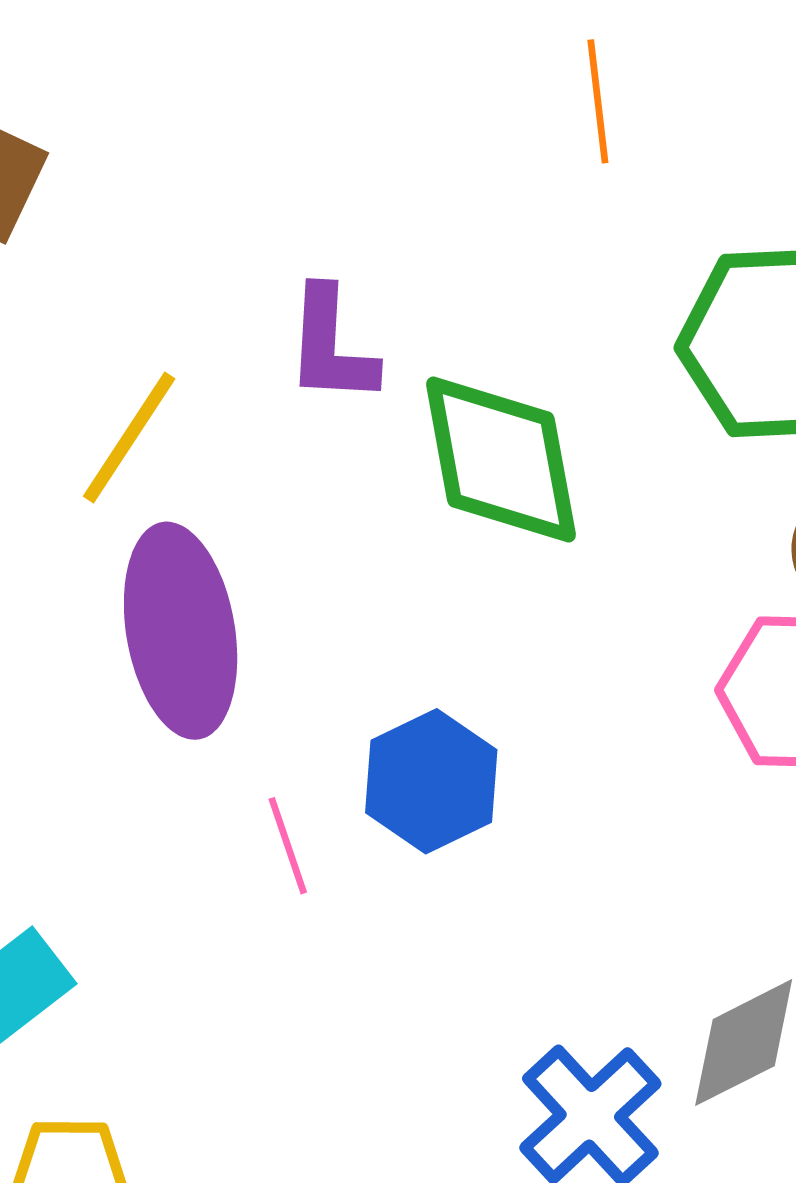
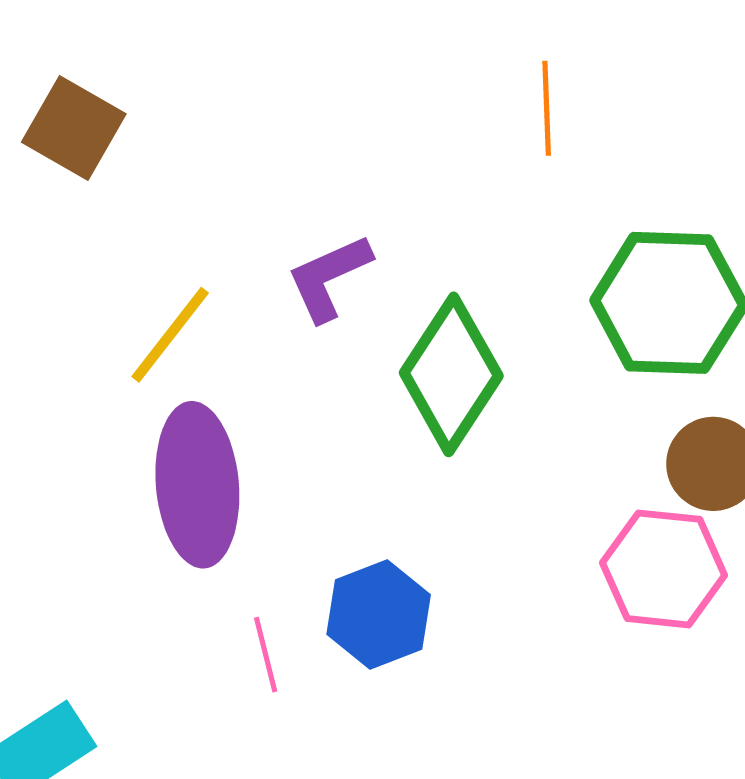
purple L-shape: (331, 346) -> (329, 278), turned 58
green diamond: (501, 460) -> (451, 374), turned 39

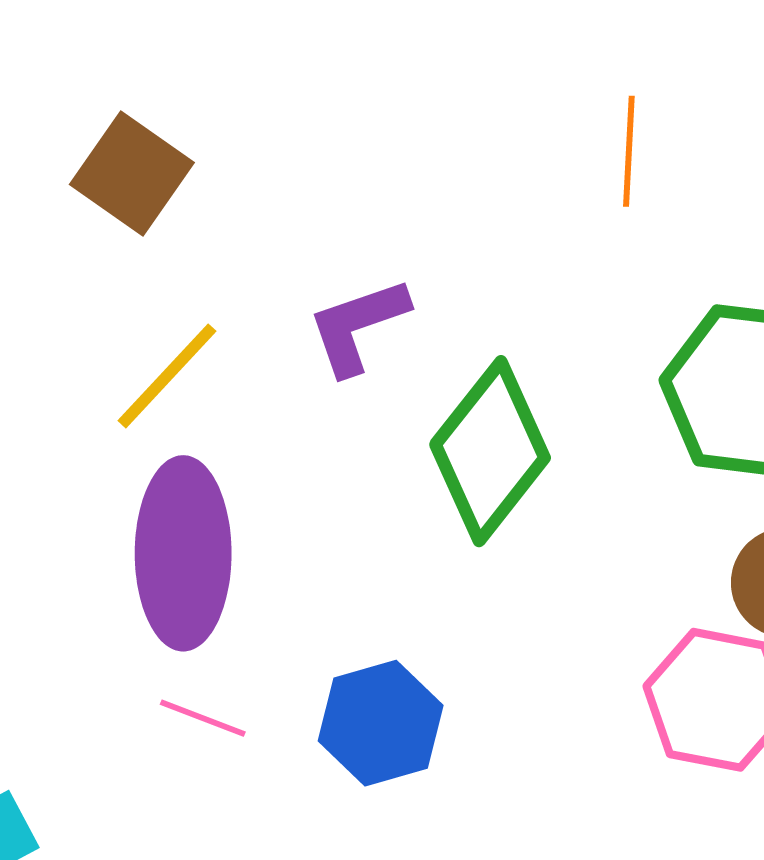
brown square: (74, 128) -> (132, 173), moved
pink line: (266, 655) -> (203, 718), moved, turned -60

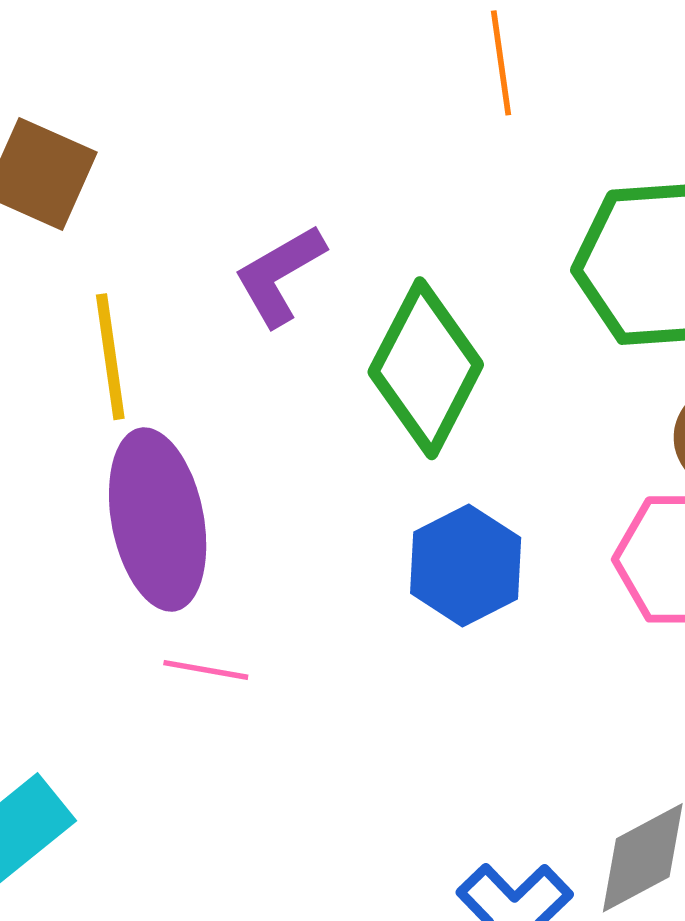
yellow line: (167, 376) -> (110, 357), turned -40
blue hexagon: (381, 723) -> (466, 565), moved

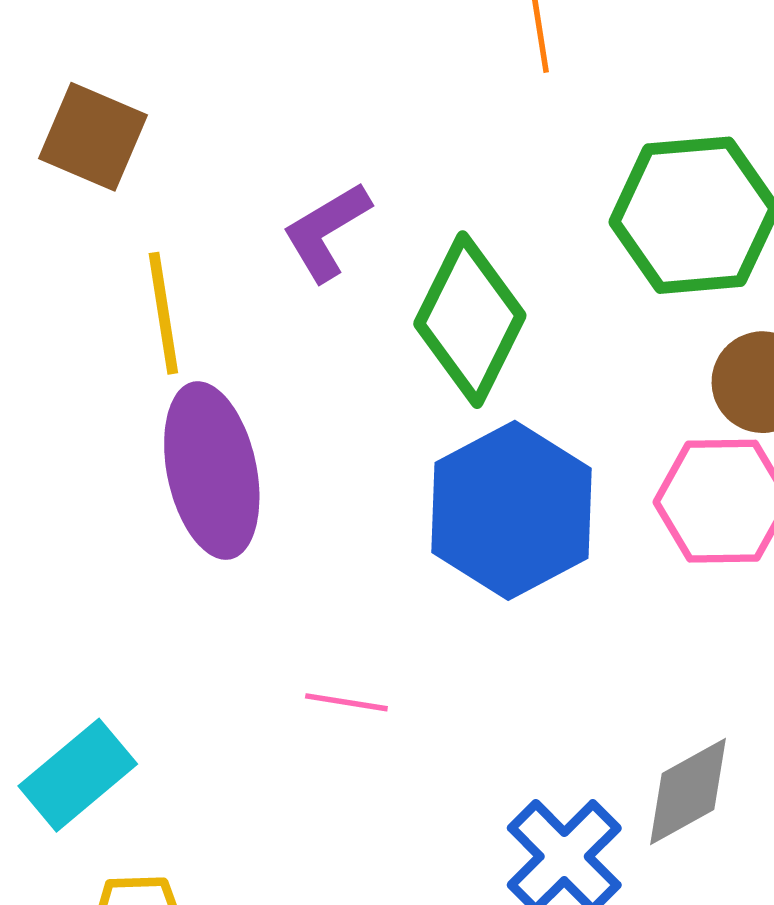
blue hexagon: (466, 565) -> (511, 510), size x1.5
pink line: (206, 670) -> (346, 702), moved

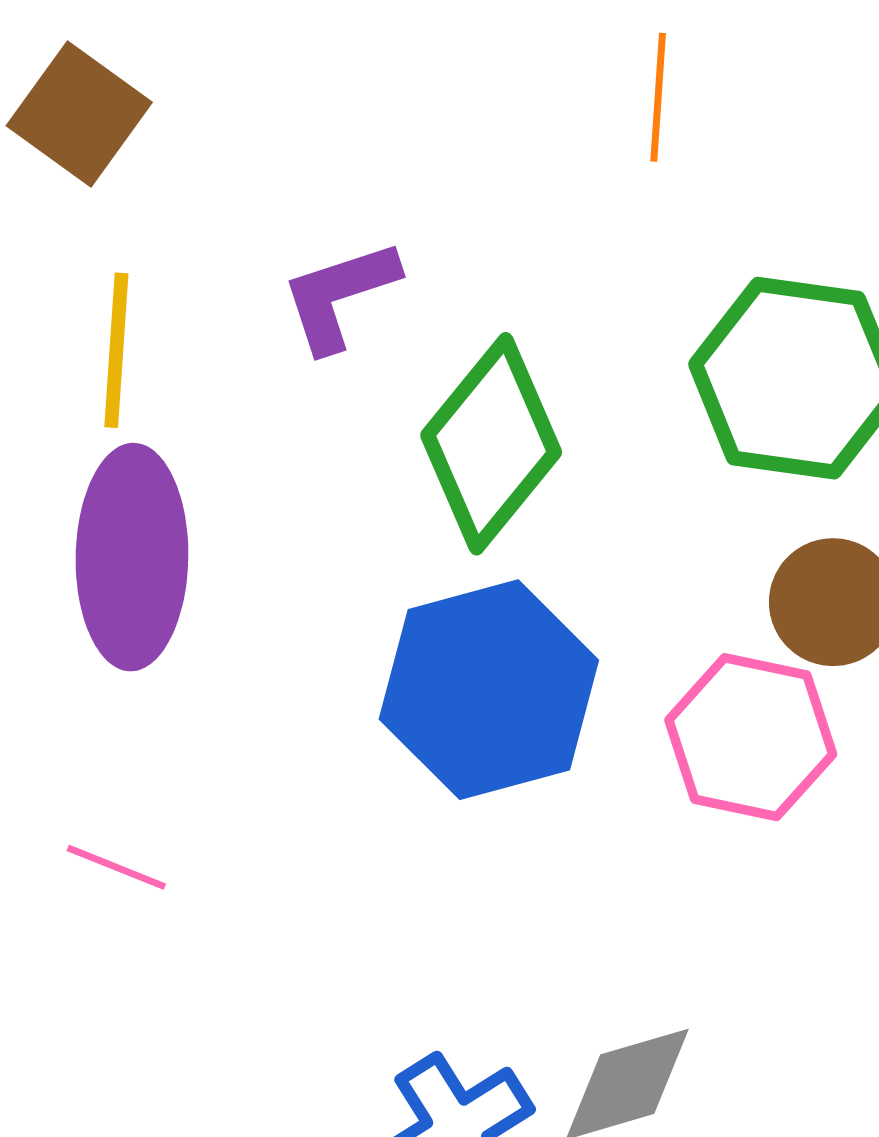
pink line: (346, 702) -> (116, 867), moved

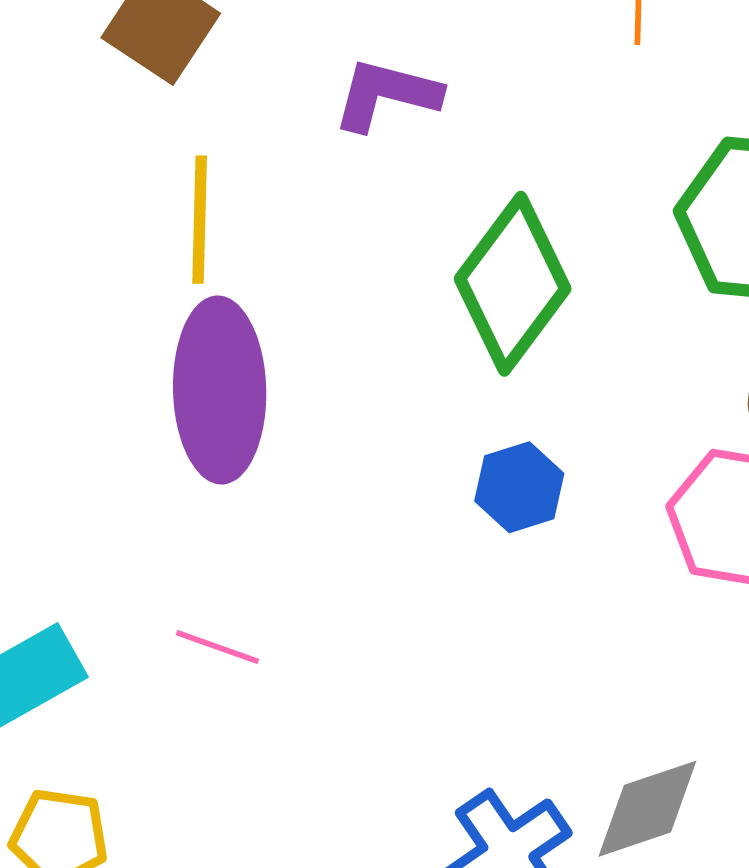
purple L-shape: (340, 295) -> (387, 95), moved, turned 35
blue hexagon: (489, 690) -> (519, 487), size x0.5

